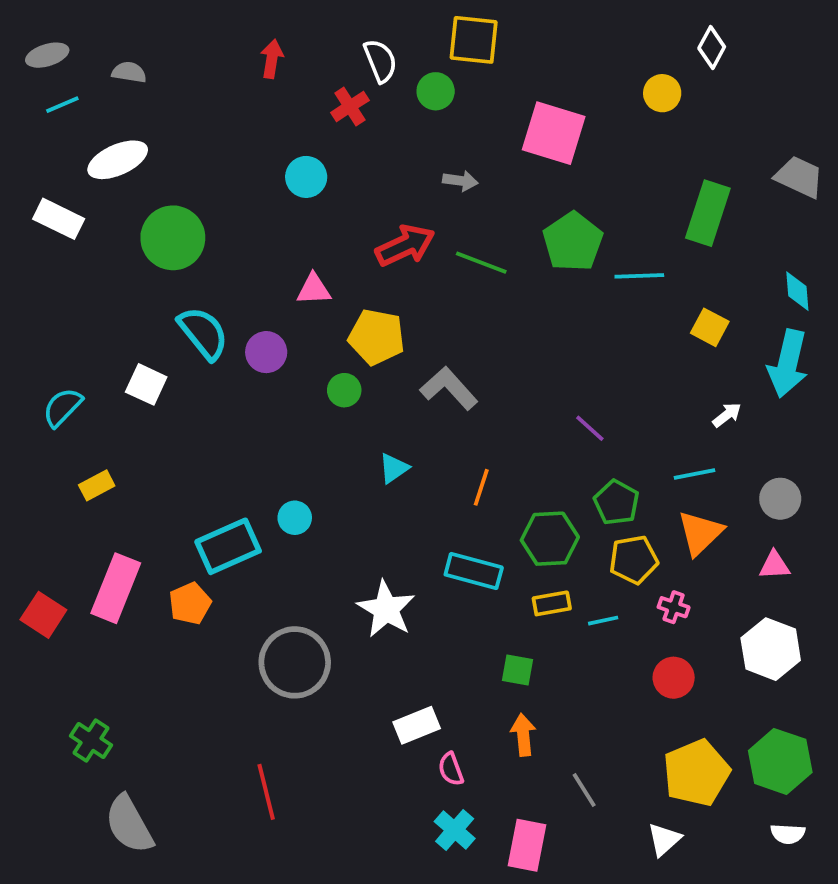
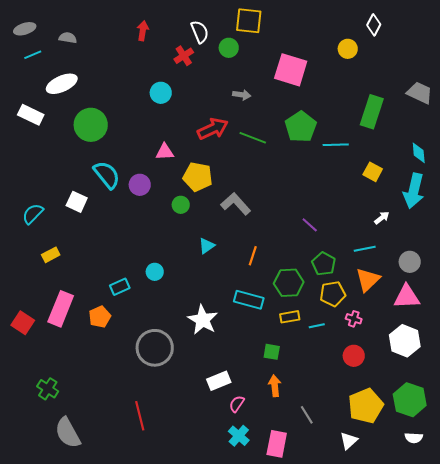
cyan rectangle: (228, 546) -> (120, 287), size x0.6
pink triangle: (774, 565) -> (407, 297), size x1.6
pink semicircle: (451, 769) -> (237, 404), turned 54

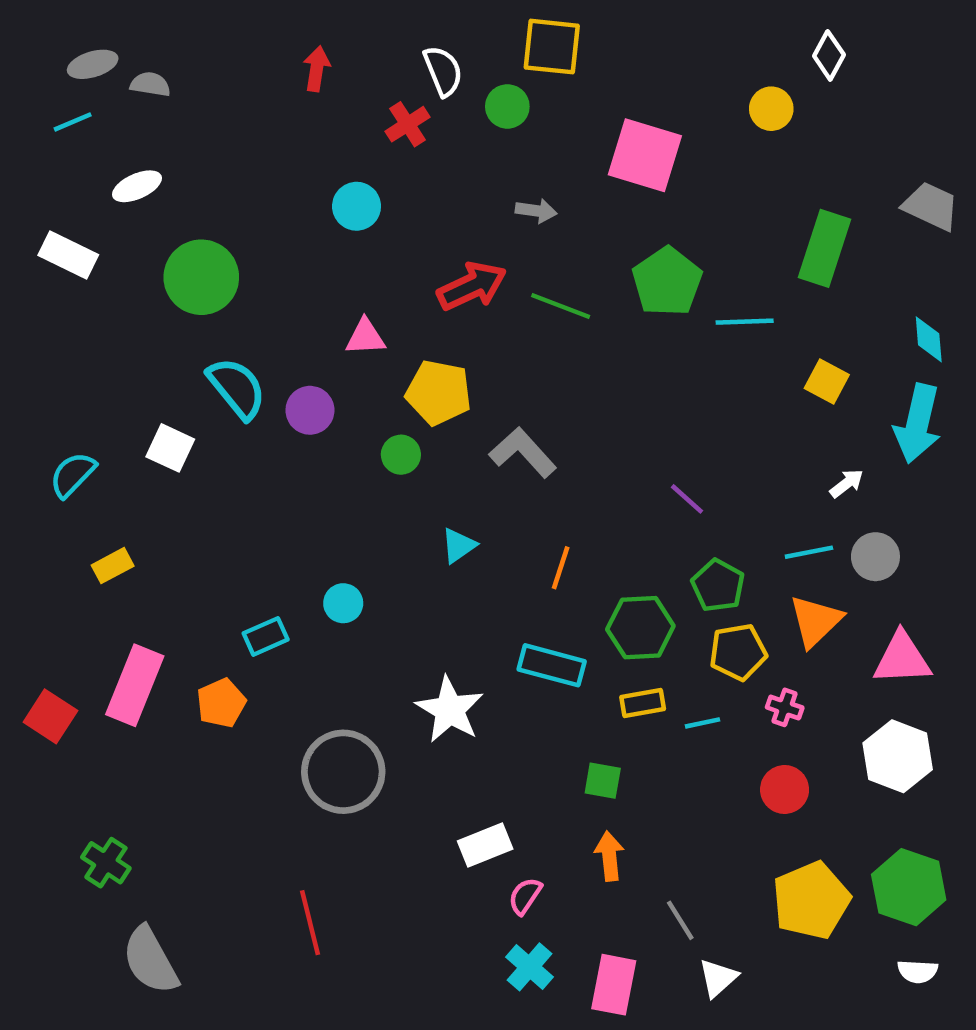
gray ellipse: (25, 29) -> (93, 64), moved
white ellipse: (62, 84) -> (137, 186), size x0.7
gray circle: (410, 262) -> (875, 557), moved
white triangle: (349, 441) -> (718, 978), moved

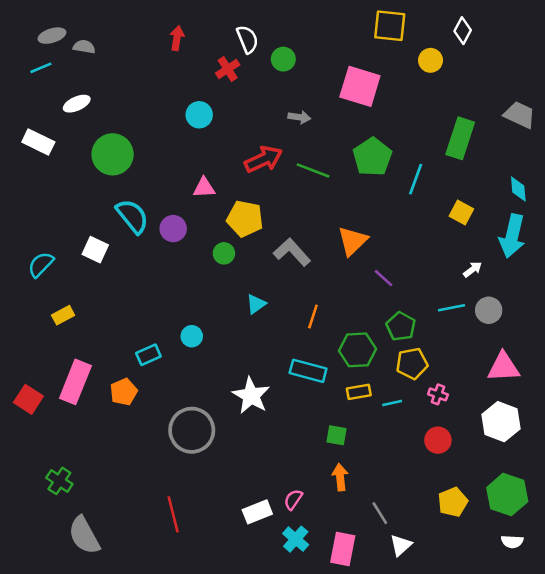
yellow square: (552, 47) -> (390, 26), moved
cyan line: (745, 322) -> (416, 179), turned -68
orange triangle: (816, 621) -> (353, 241), moved
white rectangle: (485, 845) -> (257, 512), moved
yellow pentagon: (811, 900) -> (453, 502), size x0.7

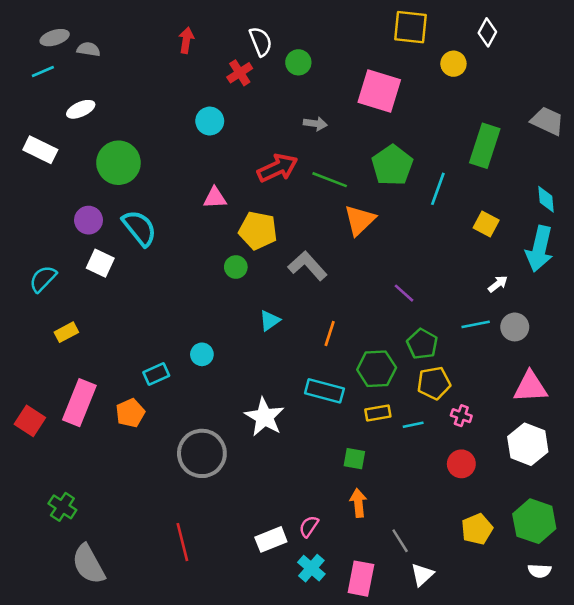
purple circle: (173, 229) -> (89, 220), moved
orange triangle: (353, 241) -> (360, 220), moved

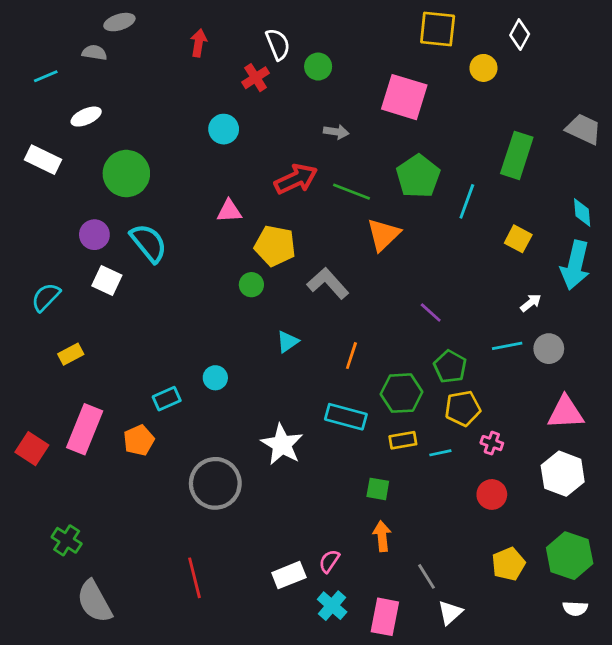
gray ellipse: (55, 38) -> (119, 22), moved

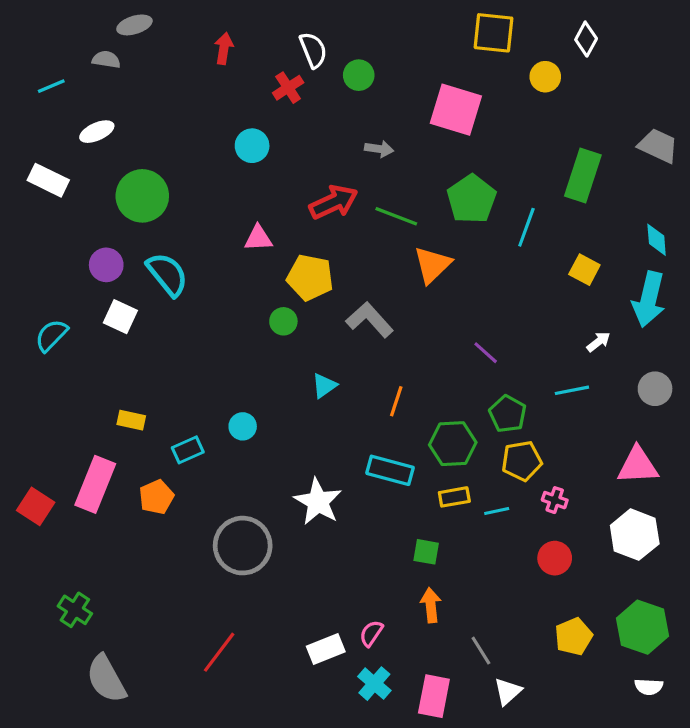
gray circle: (549, 349) -> (655, 389), moved
yellow rectangle: (71, 354) -> (131, 420), moved, turned 40
red line: (194, 578) -> (219, 652), turned 51

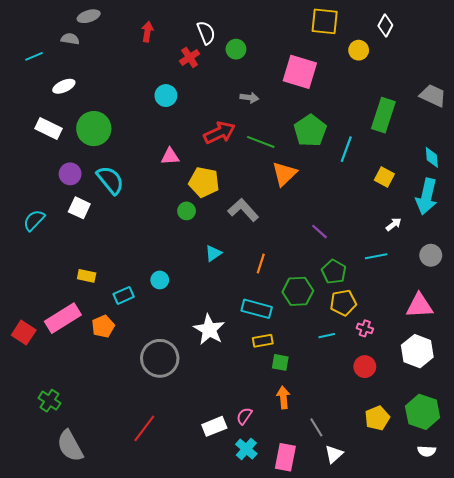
white rectangle: (48, 180) -> (48, 129), moved
pink rectangle: (95, 484) -> (63, 318), turned 36
yellow rectangle: (454, 497) -> (263, 341), moved

